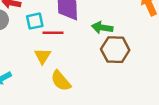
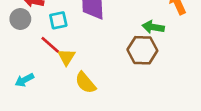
green arrow: (102, 28) -> (153, 27), moved
red line: (53, 33) -> (50, 45), moved, turned 42

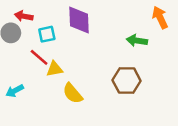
brown hexagon: (142, 50) -> (127, 80), moved
yellow triangle: (66, 57) -> (55, 69), turned 48

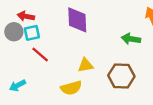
cyan square: (47, 34) -> (32, 33), moved
yellow triangle: (55, 69) -> (86, 65), moved
yellow semicircle: (73, 93) -> (71, 88), turned -66

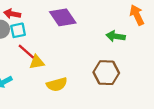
purple diamond: (77, 20) -> (63, 17), turned -32
yellow triangle: (86, 65) -> (37, 62), moved

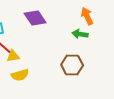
orange arrow: (137, 15) -> (87, 16), moved
yellow semicircle: (57, 84) -> (20, 75), moved

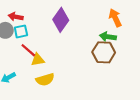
purple diamond: (35, 18) -> (61, 20), turned 70
brown hexagon: (72, 65) -> (104, 52), moved

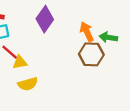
orange arrow: (115, 18) -> (87, 32), moved
green arrow: (108, 37) -> (108, 37), moved

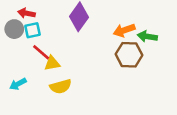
orange arrow: (87, 32) -> (124, 30), turned -84

